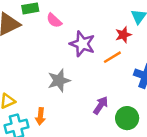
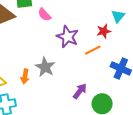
gray star: (59, 80) -> (45, 67), turned -30
orange arrow: (40, 116) -> (25, 76), moved

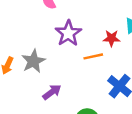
purple arrow: (80, 91) -> (52, 92), moved

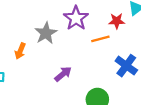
gray star: (33, 61) -> (46, 33), moved

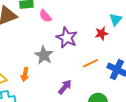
orange line: (100, 39) -> (90, 63), moved

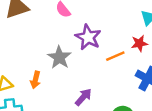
red star: (102, 33) -> (139, 43), moved
orange line: (90, 63) -> (115, 56), moved

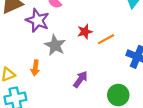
purple star: (88, 37) -> (37, 20), moved
red star: (139, 43) -> (85, 32), moved

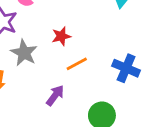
orange line: (106, 39) -> (77, 64), moved

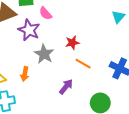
orange line: (77, 64) -> (83, 64), turned 56

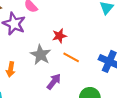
gray star: (44, 54) -> (41, 55), moved

